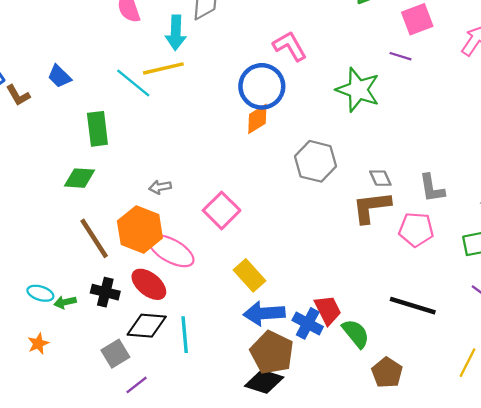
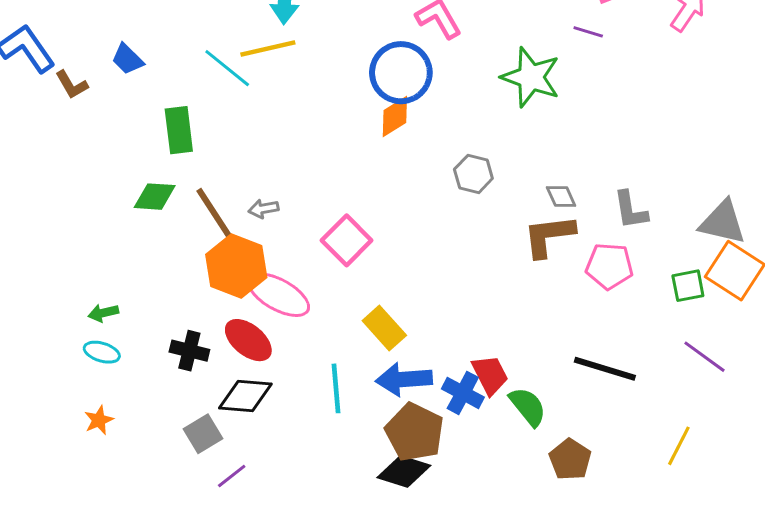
gray hexagon: (316, 161) -> (473, 174), size x0.7
brown line: (94, 238) -> (215, 215), moved
green arrow: (65, 302) -> (103, 313), moved
cyan line: (185, 335) -> (336, 388), moved

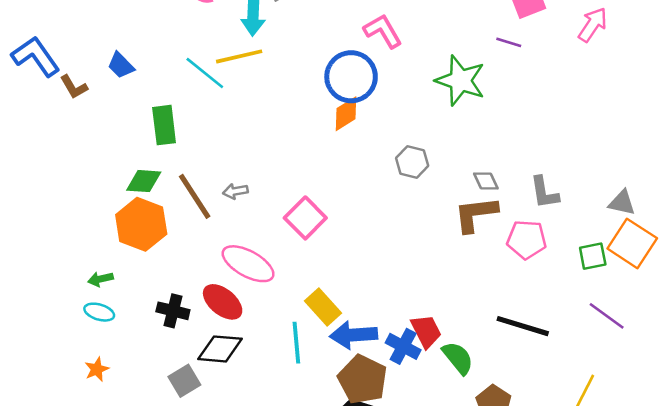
gray triangle: (723, 222) -> (622, 203), size x0.7
orange hexagon: (236, 266) -> (141, 224), moved
yellow rectangle: (384, 328) -> (323, 307), moved

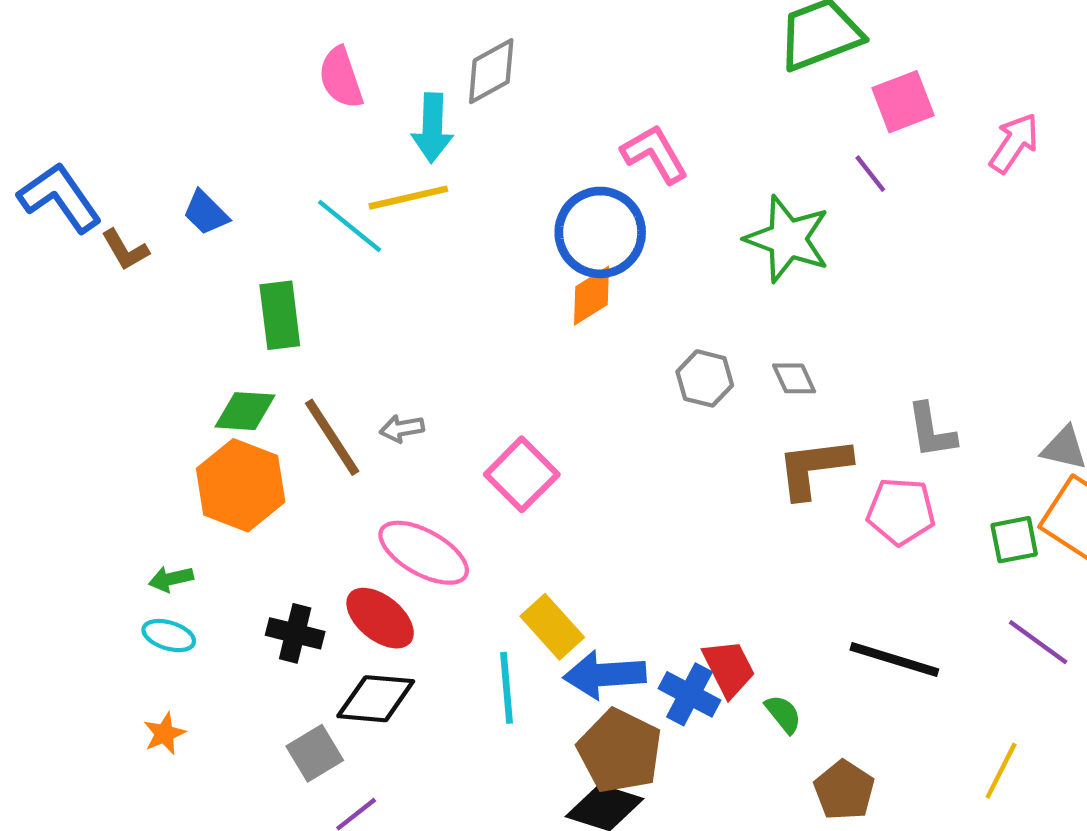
purple line: (509, 42) -> (870, 174), turned 35
gray diamond: (486, 181) -> (794, 378), moved
green semicircle: (458, 358) -> (783, 714), size x0.7

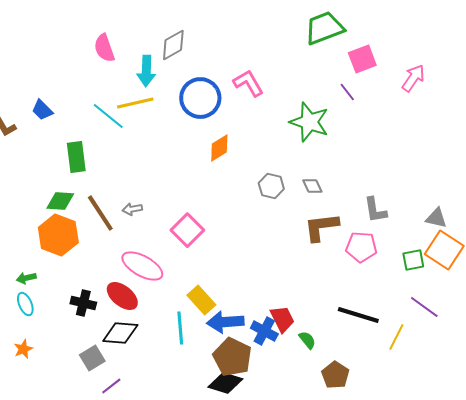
blue circle: (600, 232) -> (200, 98), moved
cyan ellipse: (169, 636) -> (25, 304), turned 50
yellow line: (1001, 771) -> (396, 337), moved

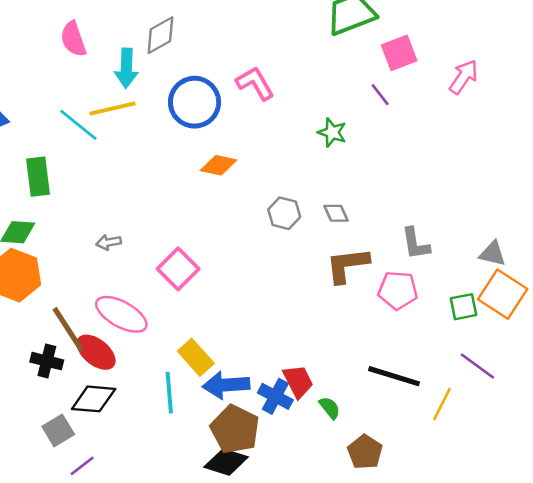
green star: (309, 122) -> (332, 132), size x0.6
orange diamond: (219, 148) -> (219, 165), turned 44
brown line: (100, 213) -> (68, 329), moved

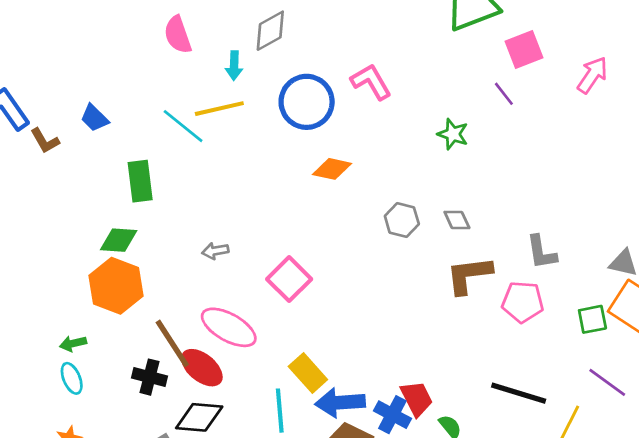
cyan arrow: (126, 68) -> (234, 66), size x0.7

